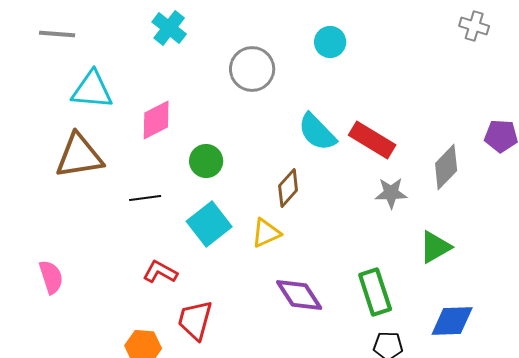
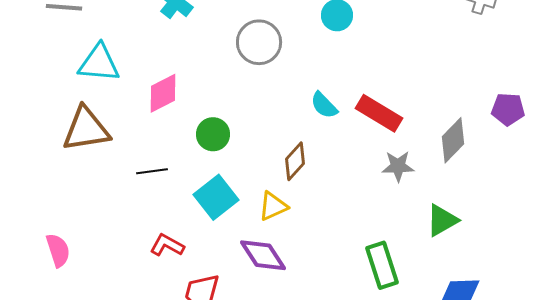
cyan semicircle: (317, 132) -> (324, 105), size x0.7
purple diamond: (299, 295) -> (263, 255), moved

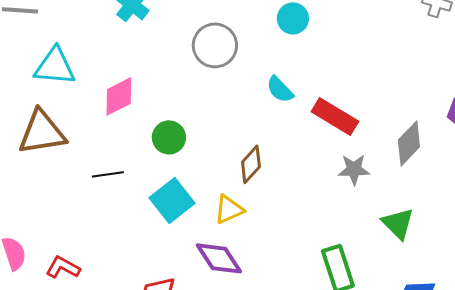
cyan semicircle: (324, 105) -> (280, 89), moved
green triangle: (442, 220) -> (398, 223), turned -45
red L-shape: (167, 245) -> (63, 267), moved

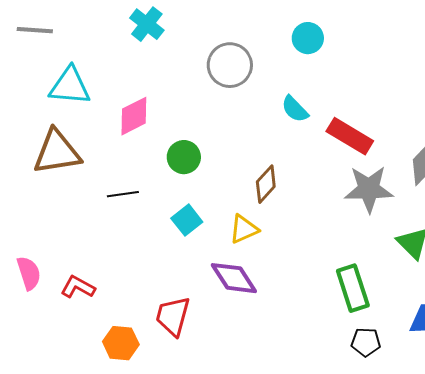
gray star: (354, 169) -> (369, 189), size x1.5
cyan square: (172, 200) -> (187, 220), size x0.7

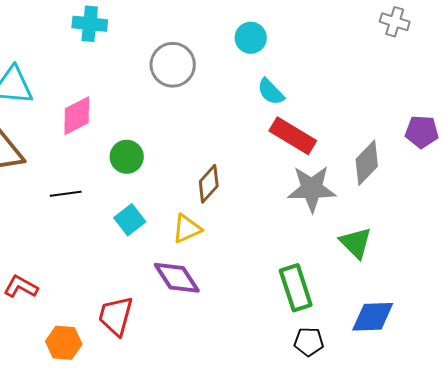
cyan cross: (147, 24) -> (90, 24), turned -32
cyan semicircle: (295, 109) -> (271, 92), moved

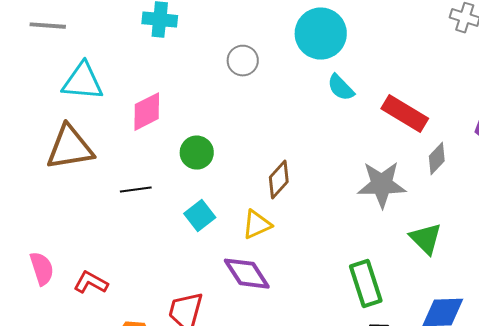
cyan circle: (251, 38) -> (321, 34), size x1.6
gray circle: (173, 65) -> (243, 61), size x0.7
red rectangle: (293, 136) -> (405, 114), moved
gray diamond: (367, 163) -> (437, 159), size x0.7

